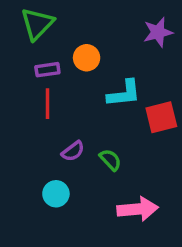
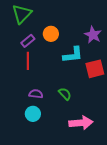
purple star: (158, 32) -> (93, 35), moved, turned -30
purple rectangle: (47, 70) -> (28, 41), turned -32
purple semicircle: (73, 151) -> (36, 94), moved, turned -136

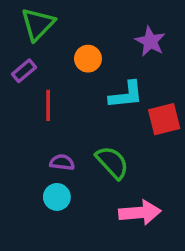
purple star: (93, 35) -> (150, 41), moved
purple rectangle: (28, 41) -> (24, 71), moved
green semicircle: (65, 94) -> (112, 162), size x1.5

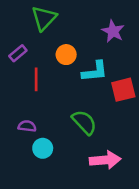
green triangle: (38, 24) -> (44, 18), moved
orange circle: (88, 59) -> (66, 55), moved
purple semicircle: (62, 162) -> (27, 126), moved

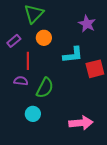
orange circle: (66, 55) -> (44, 38), moved
green semicircle: (84, 122) -> (45, 88), moved, turned 70
purple semicircle: (27, 126) -> (21, 81), moved

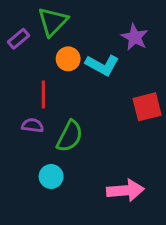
purple rectangle: (14, 41) -> (19, 39), moved
cyan L-shape: (73, 55) -> (102, 65), moved, turned 35

